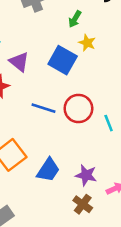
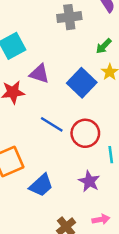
purple triangle: (19, 62) -> (39, 74), turned -35
purple star: (86, 175) -> (89, 181), moved

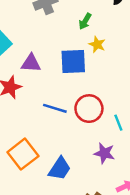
blue square: (82, 83) -> (73, 61), turned -32

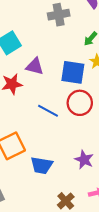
red circle: (89, 109) -> (80, 103), moved
blue trapezoid: (60, 169) -> (42, 165), turned 55

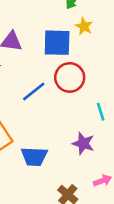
blue line: (48, 111) -> (34, 91), turned -60

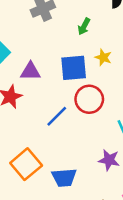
yellow star: (84, 26) -> (103, 57), moved

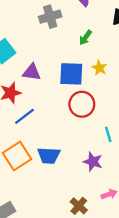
blue line: (57, 116) -> (24, 116), moved
blue trapezoid: (64, 178) -> (49, 156), moved

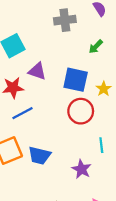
yellow star: (99, 68) -> (104, 89), moved

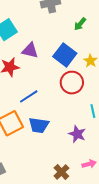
blue square: (76, 80) -> (65, 55), turned 30
blue line: (23, 113) -> (29, 96), moved

